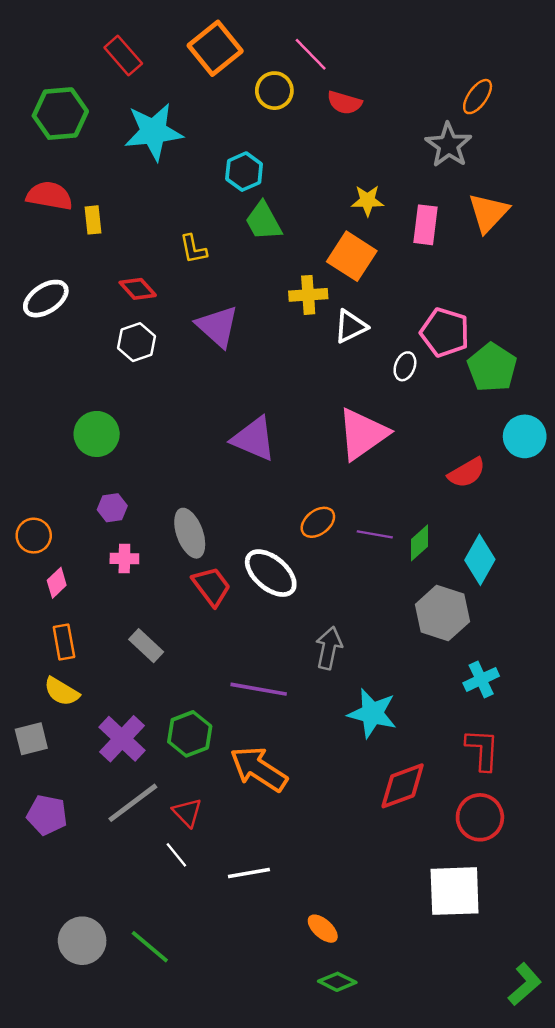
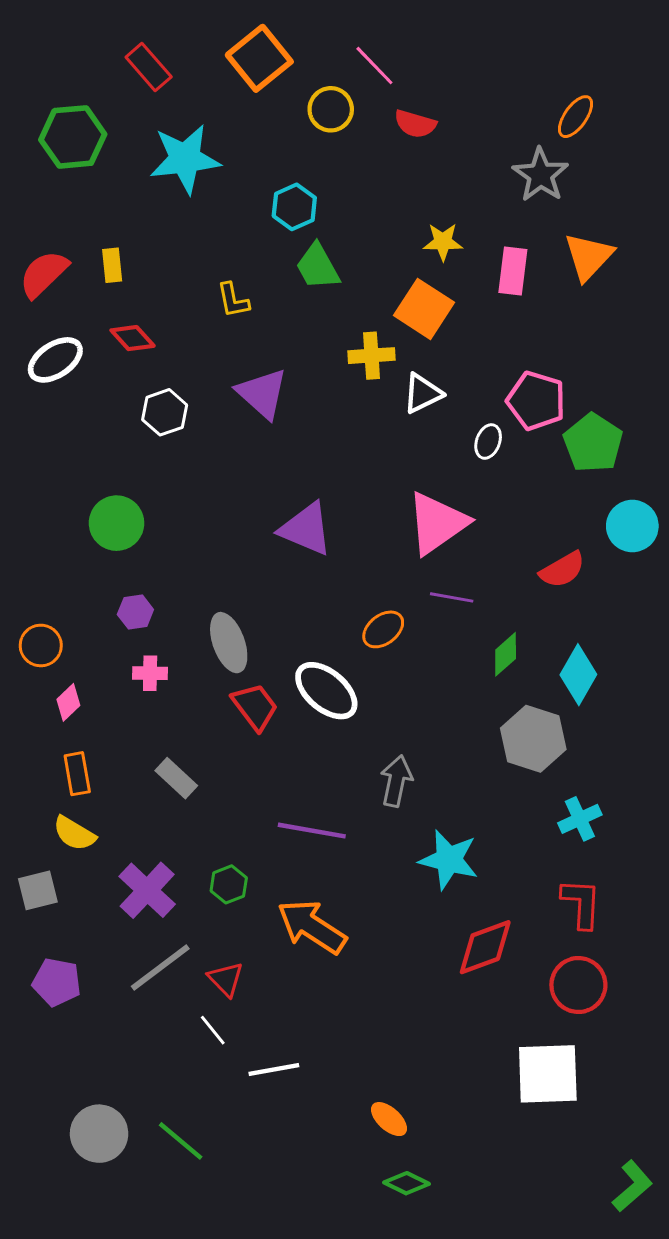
red semicircle: (49, 196) -> (44, 274), moved, turned -54
red diamond: (138, 289) -> (133, 338), moved
purple line: (375, 534) -> (452, 597), moved
green hexagon: (190, 734) -> (229, 884), size x0.7
white line: (249, 873) -> (274, 1070), moved

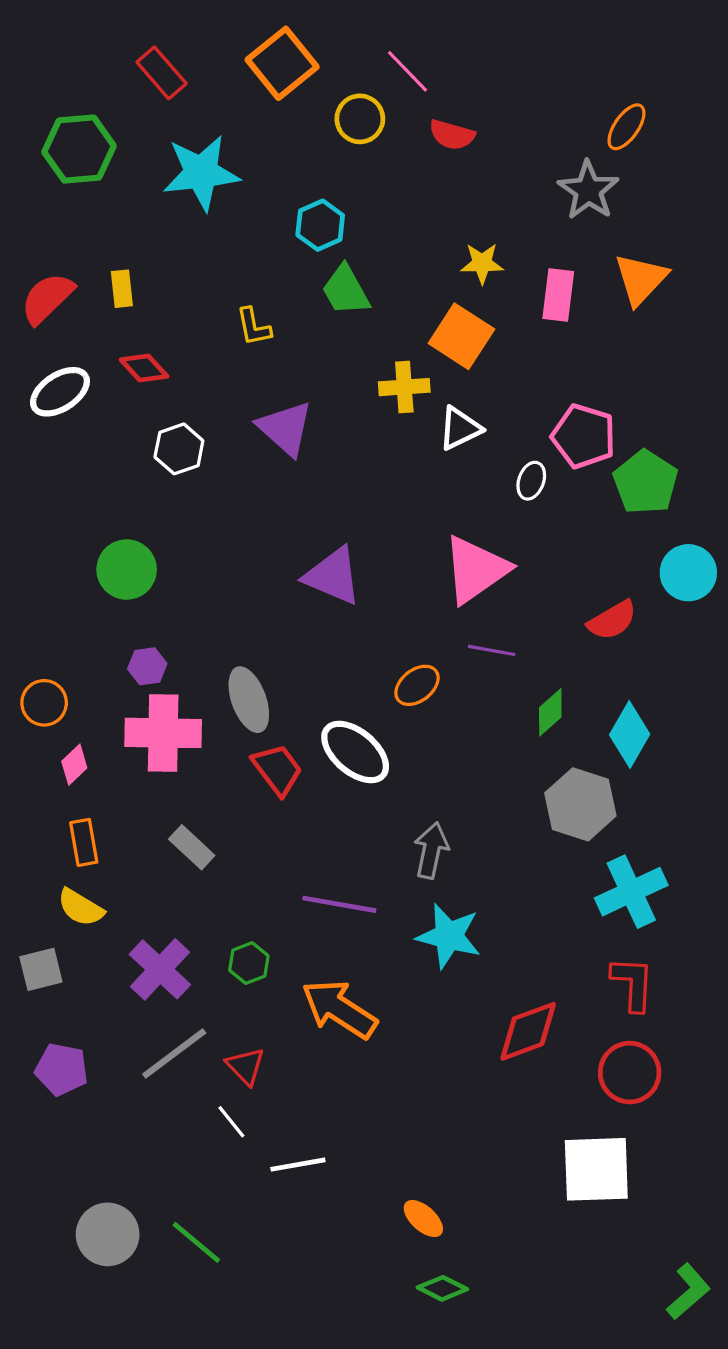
pink cross: (150, 673) -> (163, 733), size x2.0
cyan cross: (580, 819) -> (631, 892), size x1.5
cyan star: (449, 860) -> (449, 936), moved

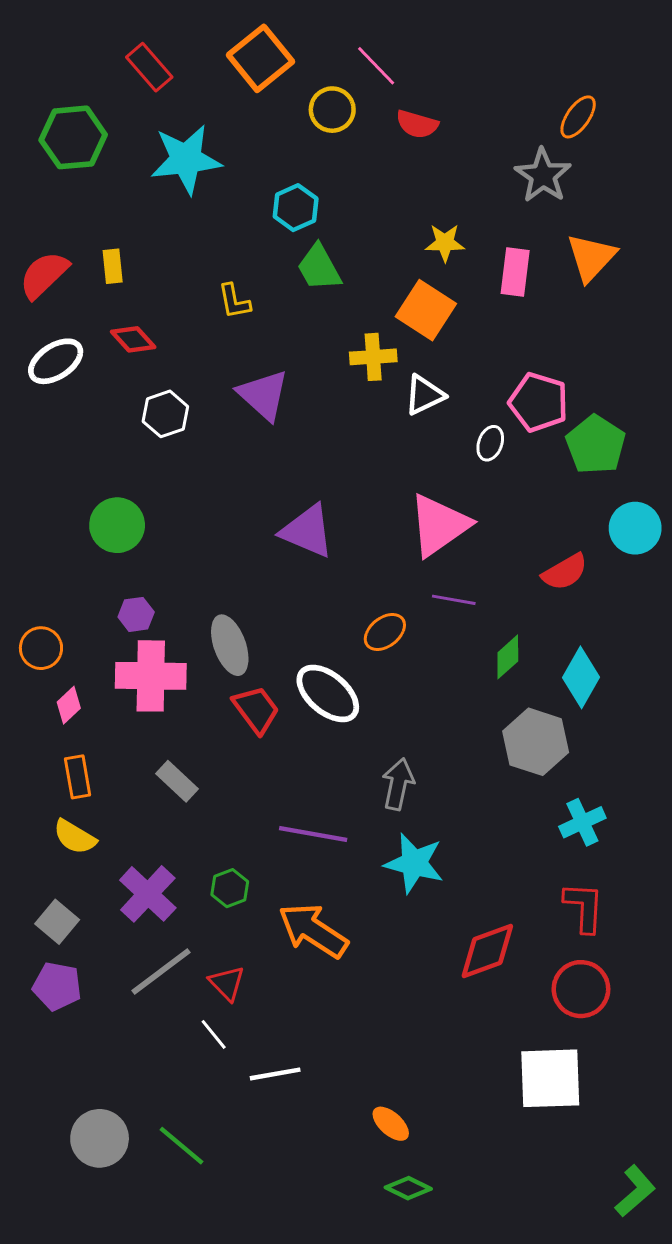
cyan cross: (631, 892) -> (582, 822), size x0.7
gray square: (41, 969) -> (57, 922), moved, turned -36

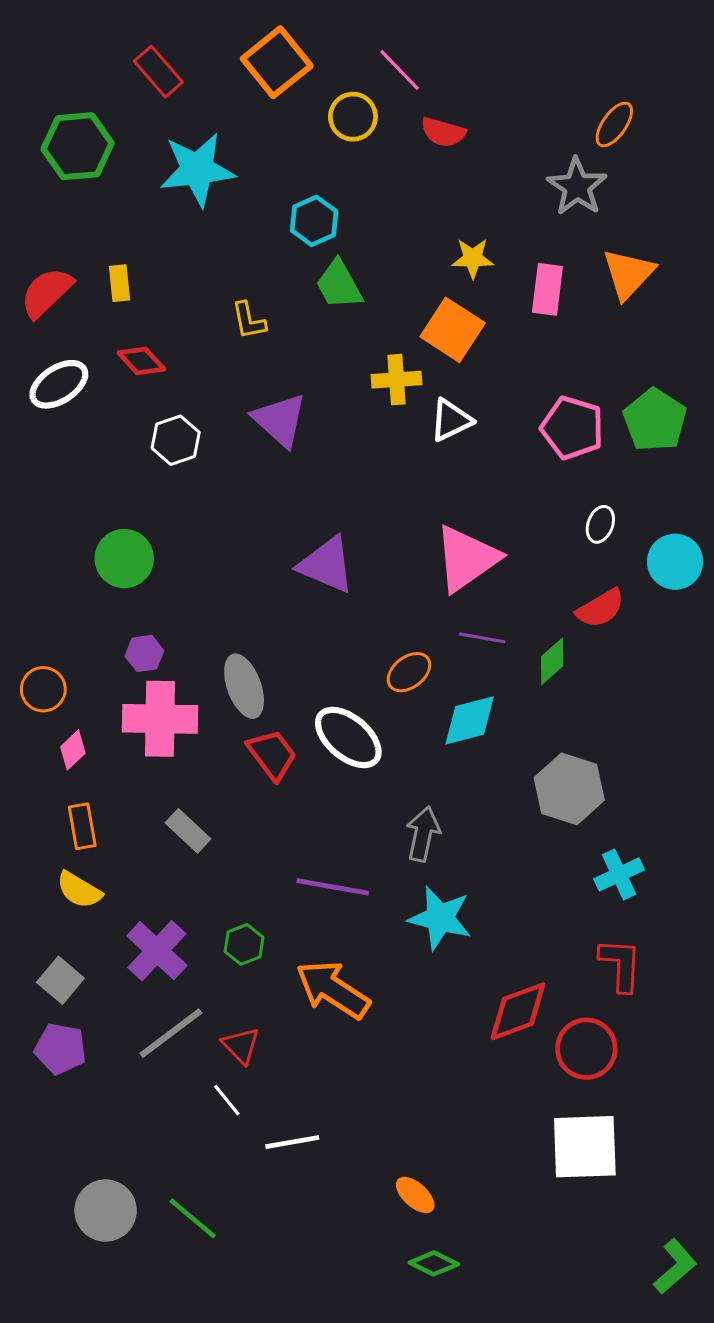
white ellipse: (490, 443) -> (600, 524), moved
green pentagon: (596, 445) -> (655, 420), moved
green diamond: (508, 657) -> (552, 661), moved
cyan diamond: (581, 677) -> (470, 720), moved, turned 46
red circle: (581, 989) -> (586, 1049), moved

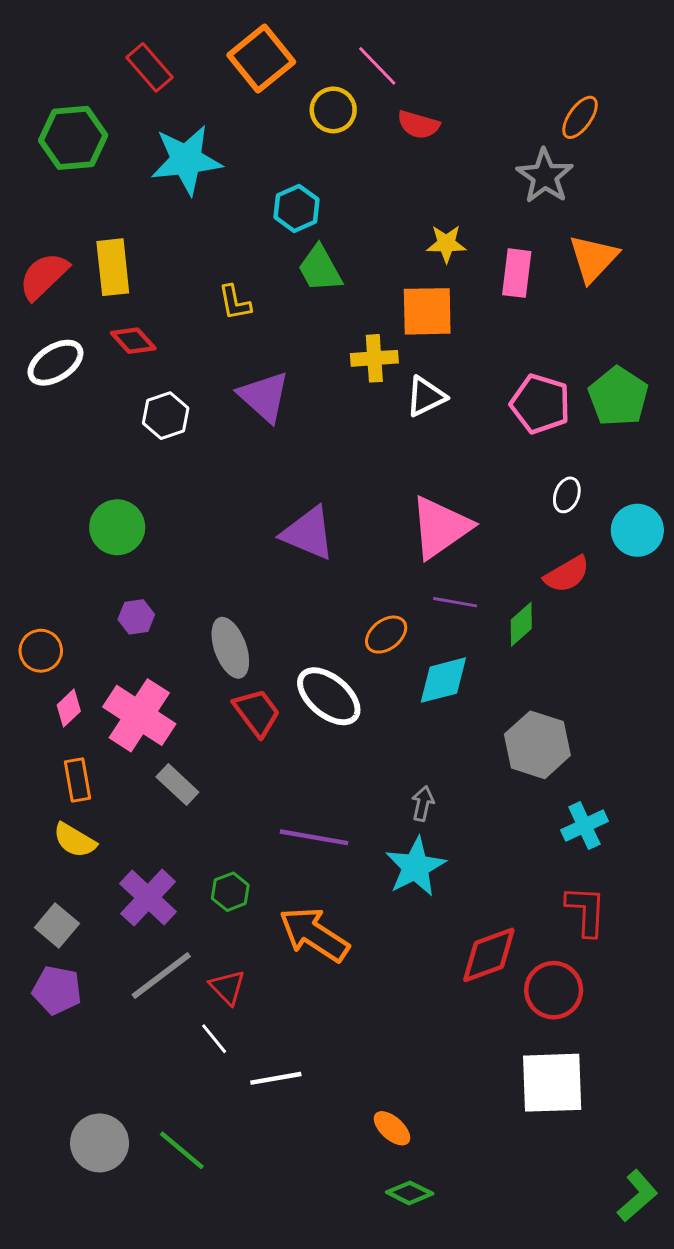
yellow rectangle: (120, 283) -> (113, 267), size x1.6
orange square: (453, 330) -> (427, 311), turned -34
pink cross: (160, 719) -> (139, 715), moved, turned 32
gray arrow: (423, 834) -> (423, 804), moved, size x0.7
cyan star: (440, 918) -> (415, 867), turned 30

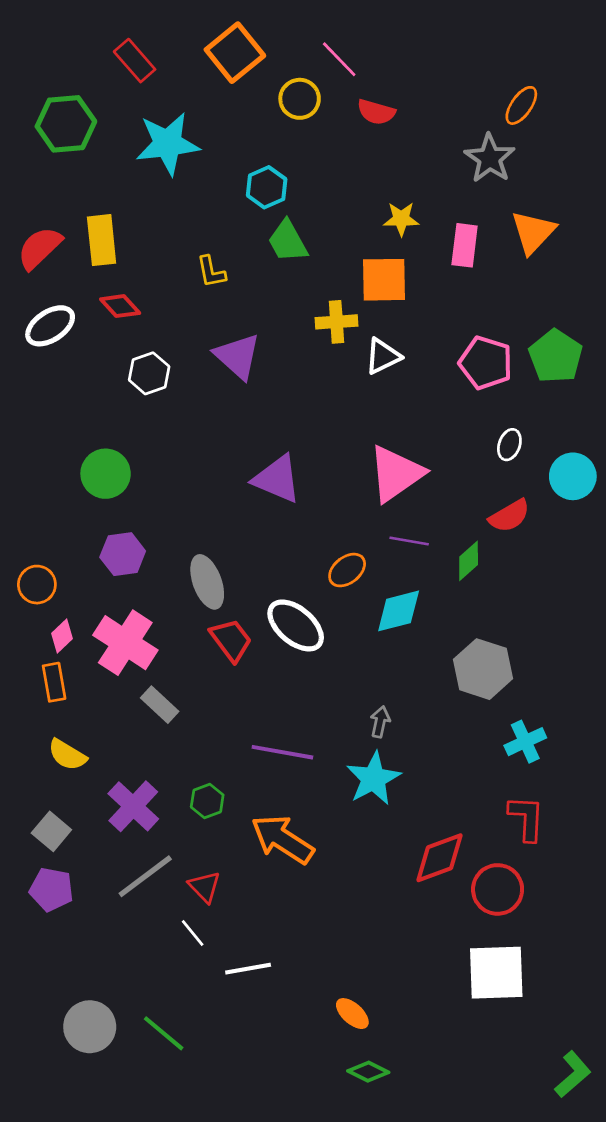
purple hexagon: (136, 617) -> (123, 554), size x1.4
orange rectangle: (78, 780) -> (54, 682), moved

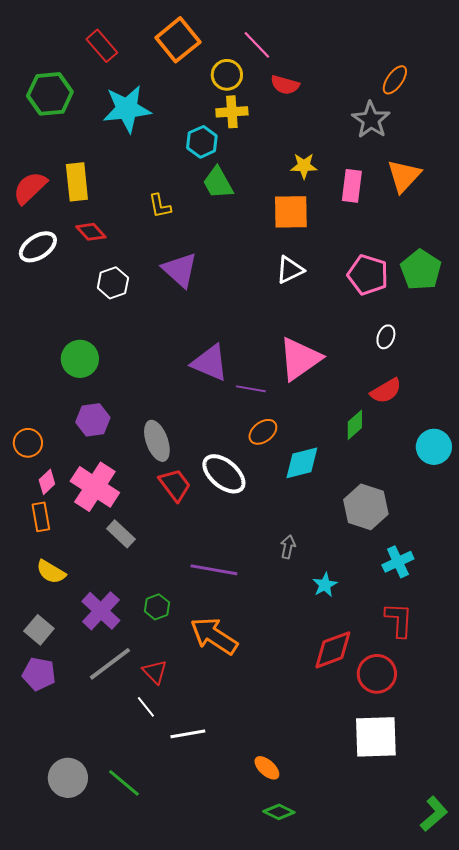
yellow cross: (337, 322) -> (232, 112), moved
cyan circle: (573, 476) -> (434, 447), moved
purple line: (409, 541) -> (251, 389), moved
cyan star: (373, 779) -> (325, 585), moved, size x0.6

